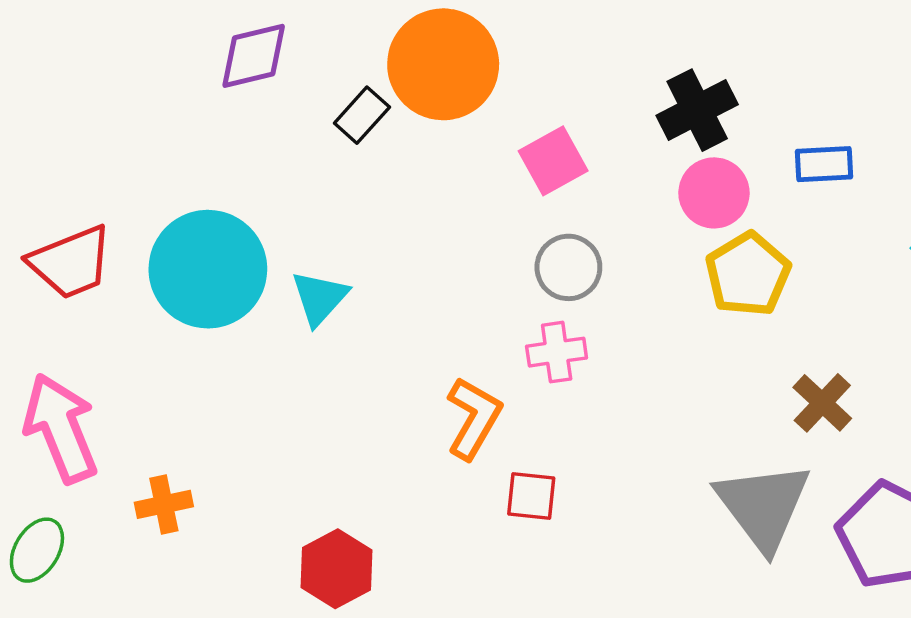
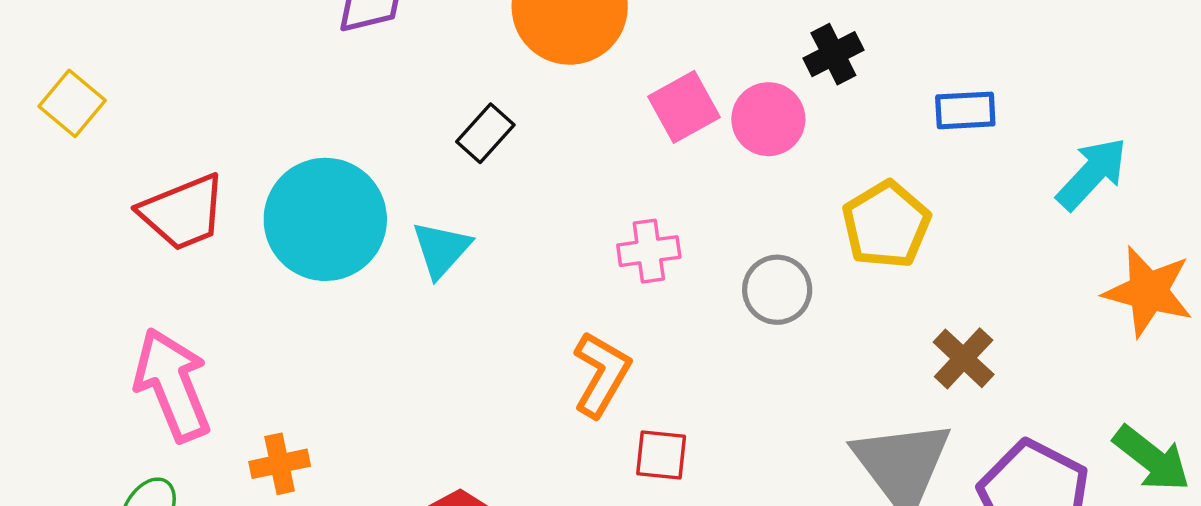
black cross: (697, 110) -> (833, 54), size x0.7
black rectangle: (362, 115) -> (485, 133), moved
pink circle: (714, 193) -> (768, 119), moved
gray circle: (568, 267) -> (777, 290), moved
pink cross: (557, 352) -> (649, 251), moved

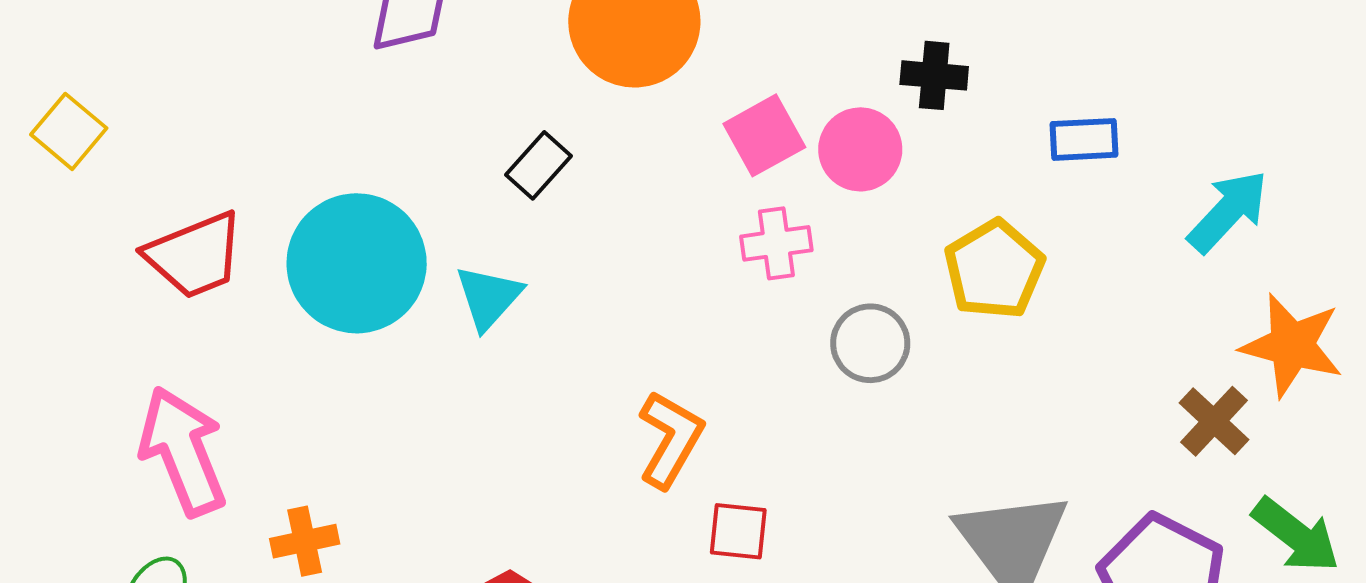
black cross: (833, 54) -> (934, 75), turned 32
pink cross: (649, 251) -> (776, 243), moved
brown cross: (964, 358) -> (1214, 421), moved

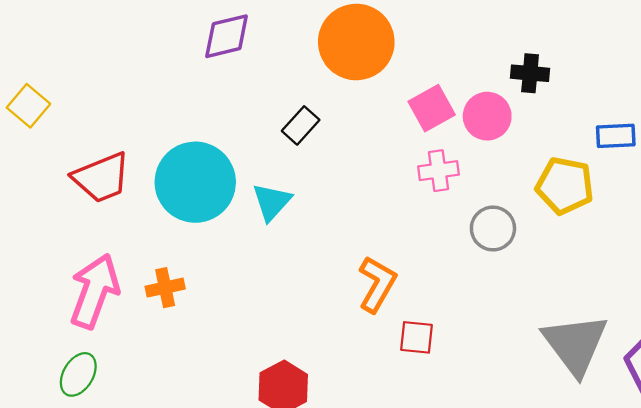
blue rectangle: (1084, 139) -> (616, 136), moved
yellow pentagon: (994, 269) -> (565, 186), turned -30
pink arrow: (183, 451) -> (94, 291), turned 42
orange cross: (305, 541) -> (165, 288), moved

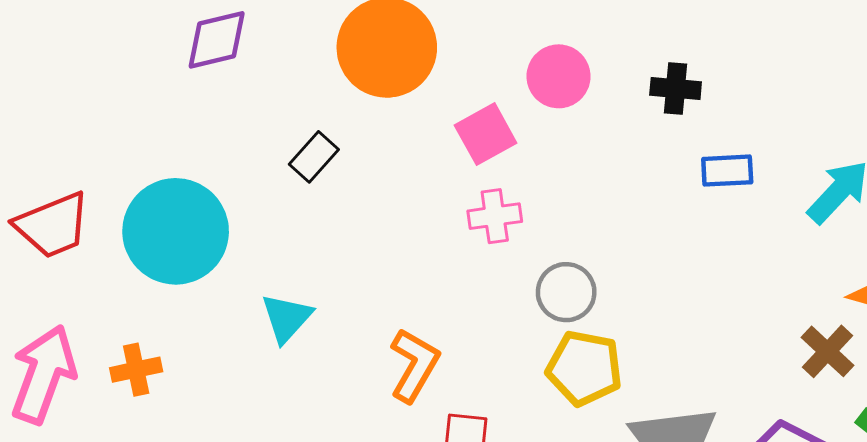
black cross: (530, 73) -> (676, 89), moved
pink circle: (487, 116) -> (559, 76), moved
yellow pentagon: (565, 186) -> (584, 368), moved
cyan triangle: (272, 202) -> (287, 318), moved

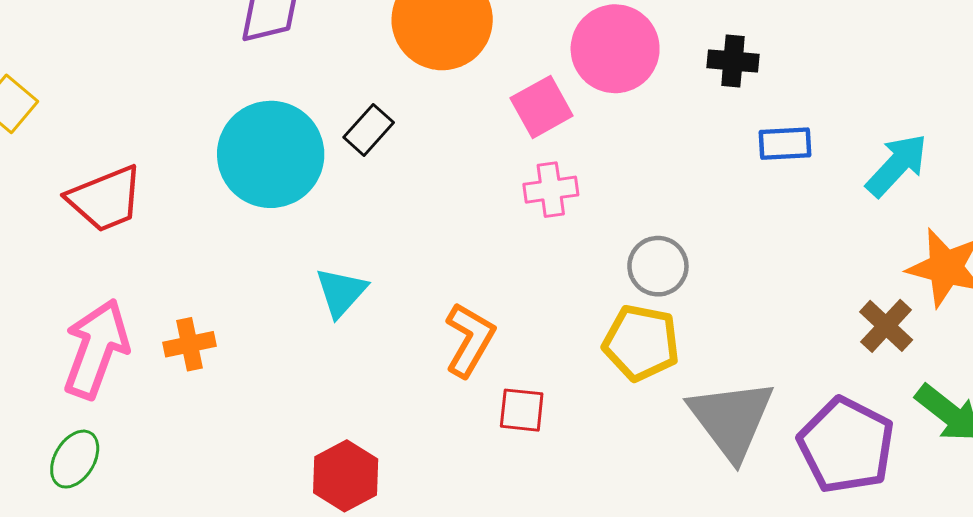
pink circle: (559, 76) -> (615, 49), size x1.4
cyan circle: (176, 231) -> (271, 154), moved
gray circle: (566, 292) -> (658, 266), moved

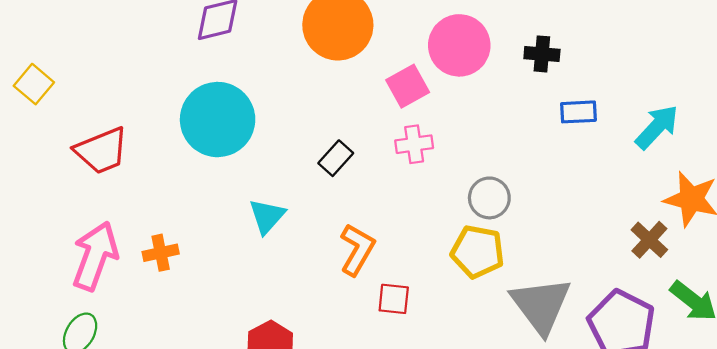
black rectangle: (369, 130) -> (336, 158), moved

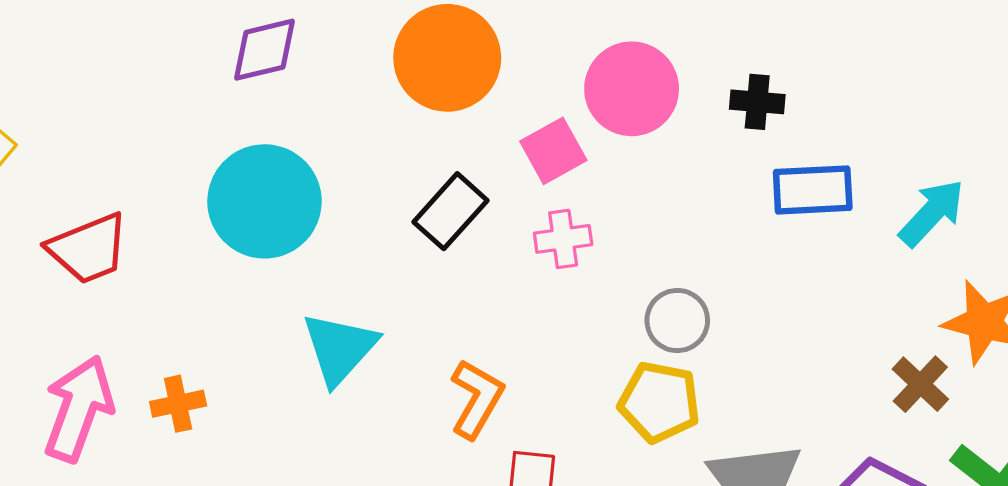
blue rectangle: (578, 112) -> (813, 190), size x1.4
black rectangle: (336, 158) -> (450, 211), moved, size x1.4
cyan triangle: (267, 216) -> (340, 348), size x1.4

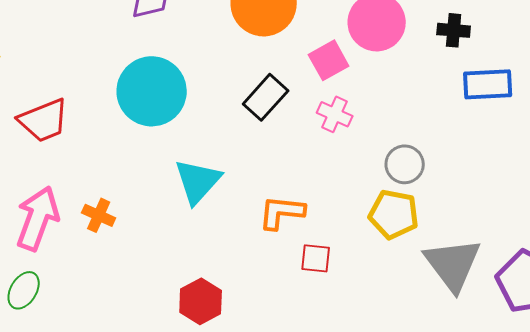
pink cross: (563, 239) -> (335, 114), turned 32
orange L-shape: (477, 399) -> (282, 212), turned -114
orange cross: (178, 404) -> (99, 215), turned 36

